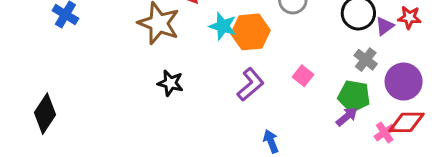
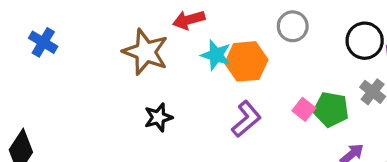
black star: (170, 83) -> (158, 117), turned -30
green pentagon: (354, 96) -> (331, 109), moved

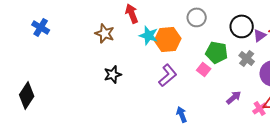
red arrow: (189, 20) -> (132, 13), turned 84
brown star: (146, 52) -> (105, 33), size x0.7
green pentagon: (331, 109) -> (217, 52), moved

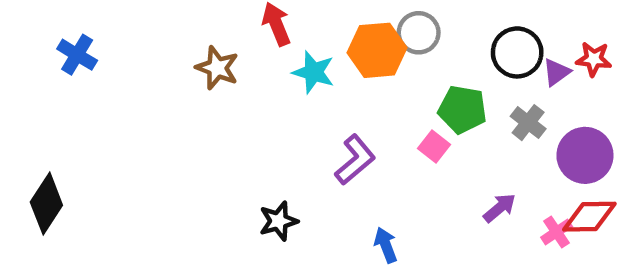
orange hexagon: (168, 39) -> (377, 50), moved
black star: (113, 74) -> (278, 221), moved

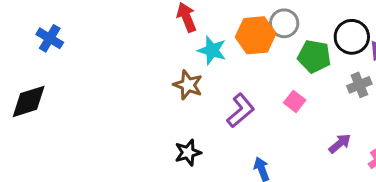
brown star: (217, 68) -> (188, 85), moved
green pentagon: (462, 109) -> (314, 56), moved
gray cross: (528, 123) -> (359, 85), turned 30
black diamond: (46, 204) -> (29, 101), moved, turned 39

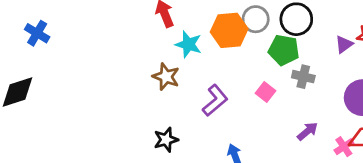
black circle: (352, 37) -> (296, 19), moved
gray cross: (359, 85) -> (303, 77), moved, turned 35

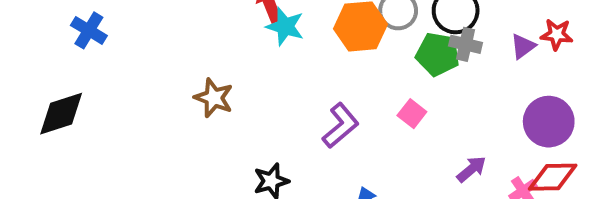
cyan star: (188, 44) -> (285, 26), moved
brown star: (166, 77) -> (214, 98), moved
gray cross: (303, 77) -> (465, 44), moved

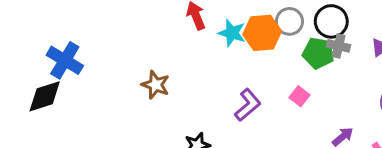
cyan star: (285, 26) -> (232, 33), moved
blue cross: (89, 30) -> (65, 60), moved, size x1.4

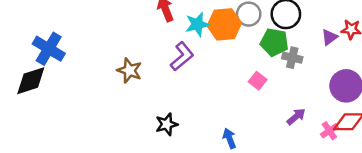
cyan star: (232, 33) -> (197, 24), turned -30
gray cross: (338, 46) -> (292, 58), moved
purple L-shape: (248, 105) -> (182, 56), moved

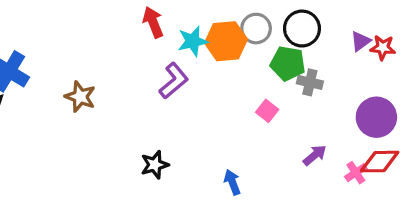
purple triangle: (329, 37) -> (361, 41), moved
brown star: (129, 70) -> (80, 97), moved

